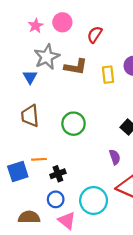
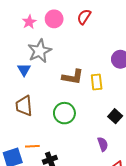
red semicircle: (95, 35) -> (84, 17), moved
brown L-shape: (76, 67) -> (73, 77), moved
yellow rectangle: (108, 75) -> (97, 82), moved

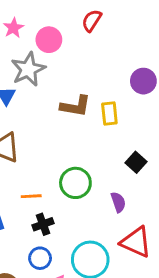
pink circle: (54, 19) -> (49, 40), moved
green circle: (64, 113) -> (75, 183), moved
orange line: (32, 146) -> (31, 196), moved

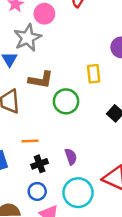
brown L-shape: (75, 106) -> (41, 80), moved
green circle: (75, 183) -> (66, 101), moved
purple semicircle: (118, 202) -> (71, 157), moved

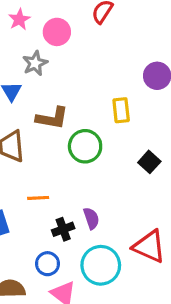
gray star: (28, 38) -> (35, 63), size x0.7
black cross: (40, 164) -> (63, 229), moved

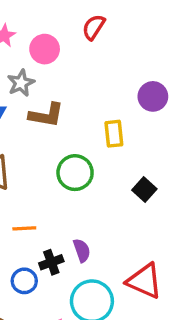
brown L-shape: (52, 118) -> (46, 115), moved
blue circle: (48, 264) -> (24, 281), moved

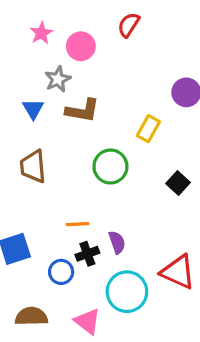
yellow rectangle: (114, 134) -> (148, 129), turned 35
orange line: (24, 228) -> (78, 224), moved

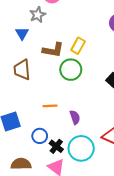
brown L-shape: (82, 110) -> (53, 50), moved
yellow rectangle: (148, 129) -> (78, 46), moved
black cross: (87, 254) -> (56, 146), moved, turned -32

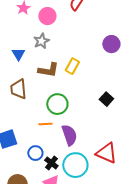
gray star: (38, 15) -> (41, 41), moved
green circle: (71, 70) -> (57, 104), moved
purple semicircle: (75, 117) -> (69, 135), size x1.5

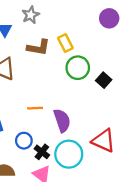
yellow rectangle: (72, 66) -> (65, 43), turned -56
green circle: (57, 104) -> (78, 68), moved

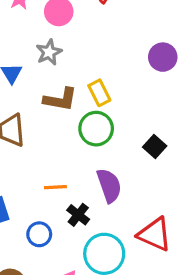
green circle: (78, 68) -> (96, 129), moved
purple semicircle: (62, 120) -> (109, 186), moved
black cross: (42, 152) -> (78, 215), moved

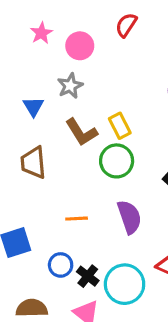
brown L-shape: (60, 99) -> (81, 132), turned 48
black cross: (78, 215) -> (88, 276), moved

